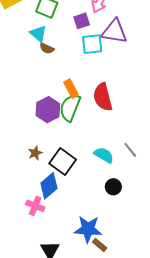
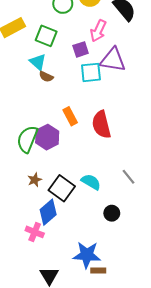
green semicircle: (70, 108) -> (27, 139), moved
cyan semicircle: (104, 155) -> (91, 182), moved
brown rectangle: (100, 245) -> (98, 271), turned -40

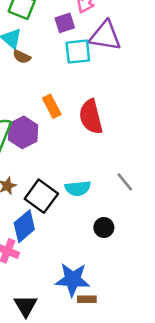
cyan semicircle: (91, 182) -> (78, 188), turned 144

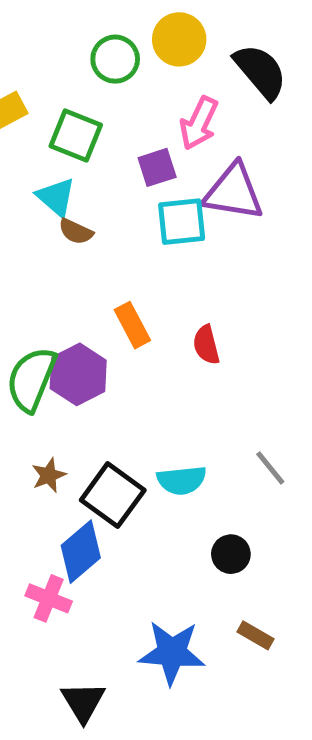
red semicircle: (91, 117) -> (206, 345), size x0.6
brown rectangle: (87, 299) -> (256, 635), moved, turned 30

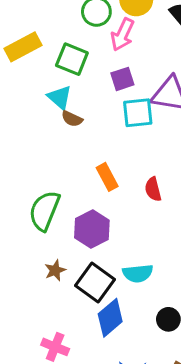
pink arrow: (199, 123) -> (122, 35), moved
purple hexagon: (78, 374) -> (92, 229), moved
blue diamond: (81, 552) -> (110, 318), moved

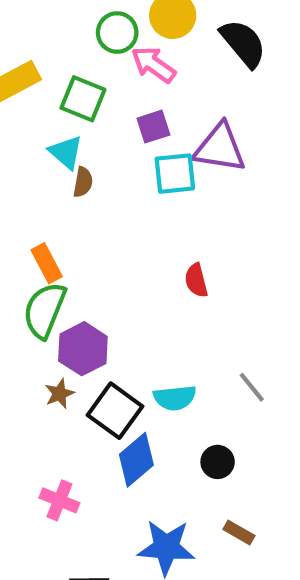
pink arrow: (122, 35) -> (153, 65), turned 100
brown semicircle: (72, 119) -> (83, 182), turned -105
orange rectangle: (107, 177) -> (47, 263), moved
purple hexagon: (92, 229) -> (83, 349), moved

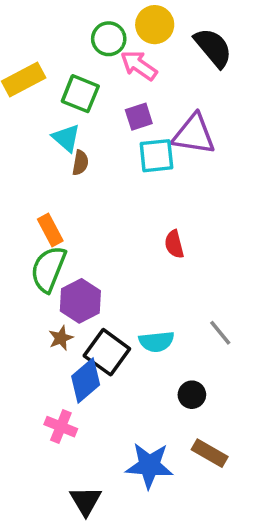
blue diamond: (136, 460) -> (86, 381), moved
brown rectangle: (239, 532) -> (210, 453), size x1.4

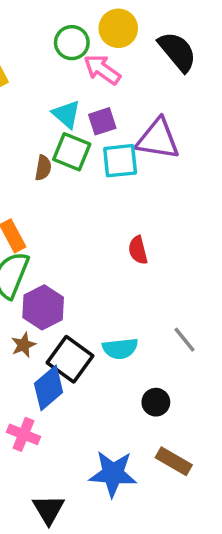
green square: (80, 94) -> (72, 152), moved
cyan triangle: (66, 138) -> (66, 114), moved

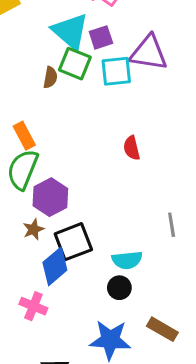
cyan triangle: (66, 114) -> (70, 31), size x1.5
gray line: (184, 340) -> (172, 225), turned 30
cyan semicircle: (120, 349) -> (127, 260), moved
black square: (70, 359) -> (73, 242), turned 33
black circle: (156, 402) -> (119, 288), moved

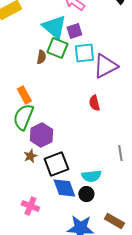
purple triangle: (149, 53) -> (105, 66), moved, turned -36
blue diamond: (55, 266) -> (64, 188), moved, turned -70

